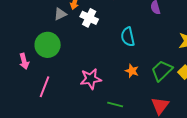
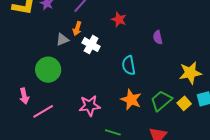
pink arrow: (24, 61) -> (24, 96), moved
orange star: (132, 71) -> (131, 100), size x1.5
pink line: (44, 87) -> (43, 111), turned 35

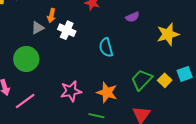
purple semicircle: (158, 37) -> (132, 17), turned -96
yellow star: (190, 73) -> (168, 34), moved
orange star: (131, 100) -> (107, 92), moved

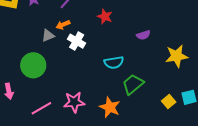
orange arrow: (51, 15) -> (63, 25), turned 48
cyan semicircle: (106, 47) -> (114, 62), turned -90
green trapezoid: (142, 80) -> (133, 84), moved
pink line: (25, 101) -> (41, 108), moved

